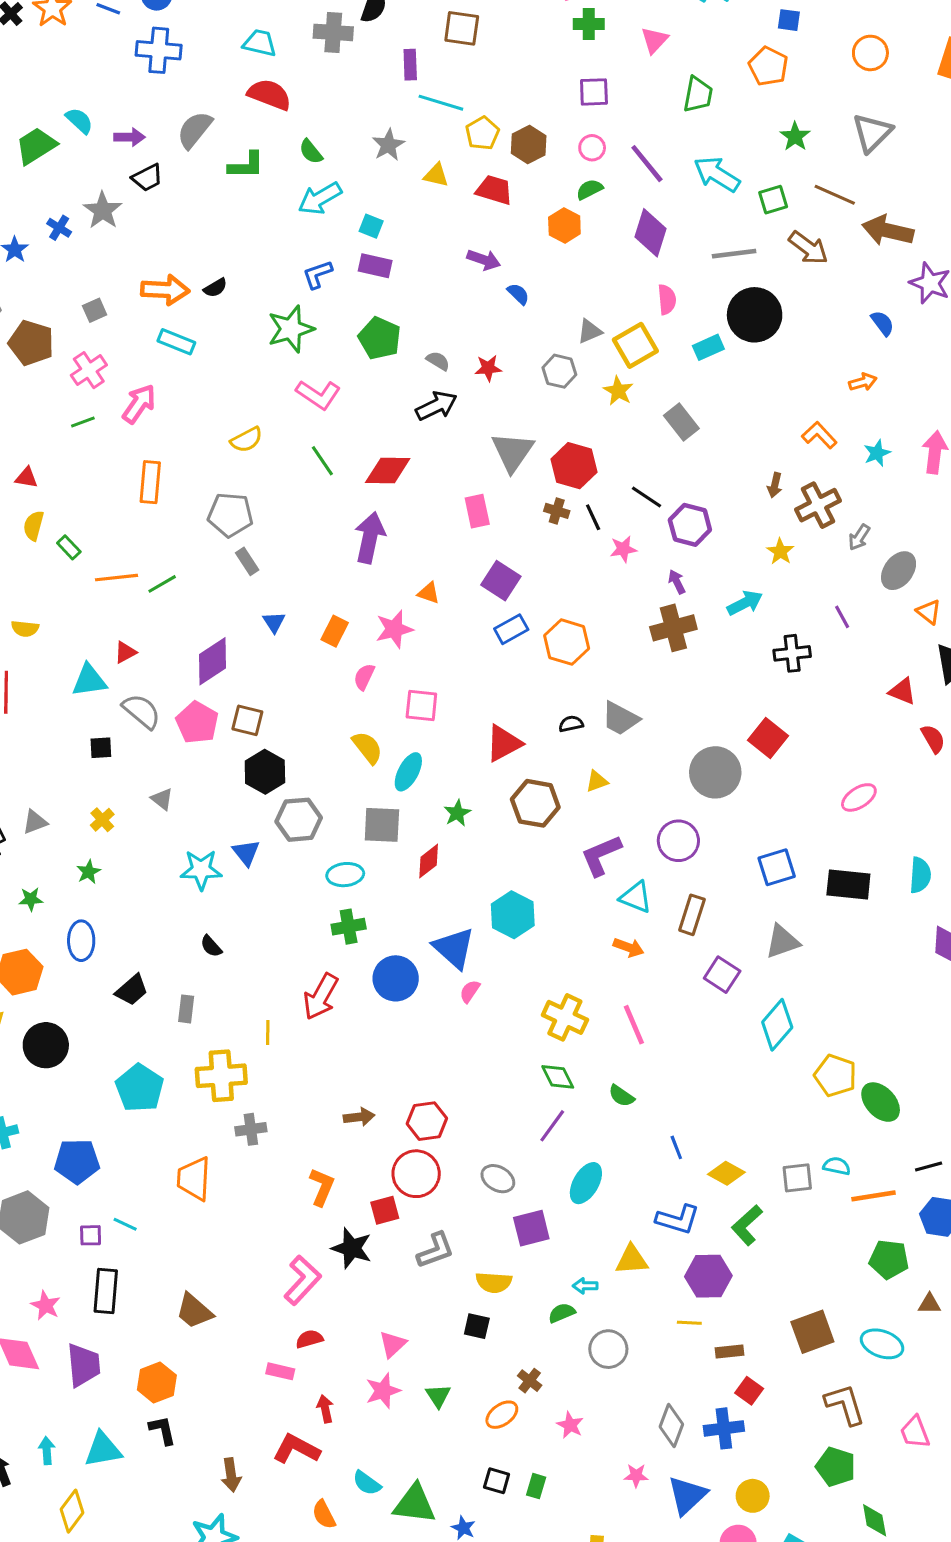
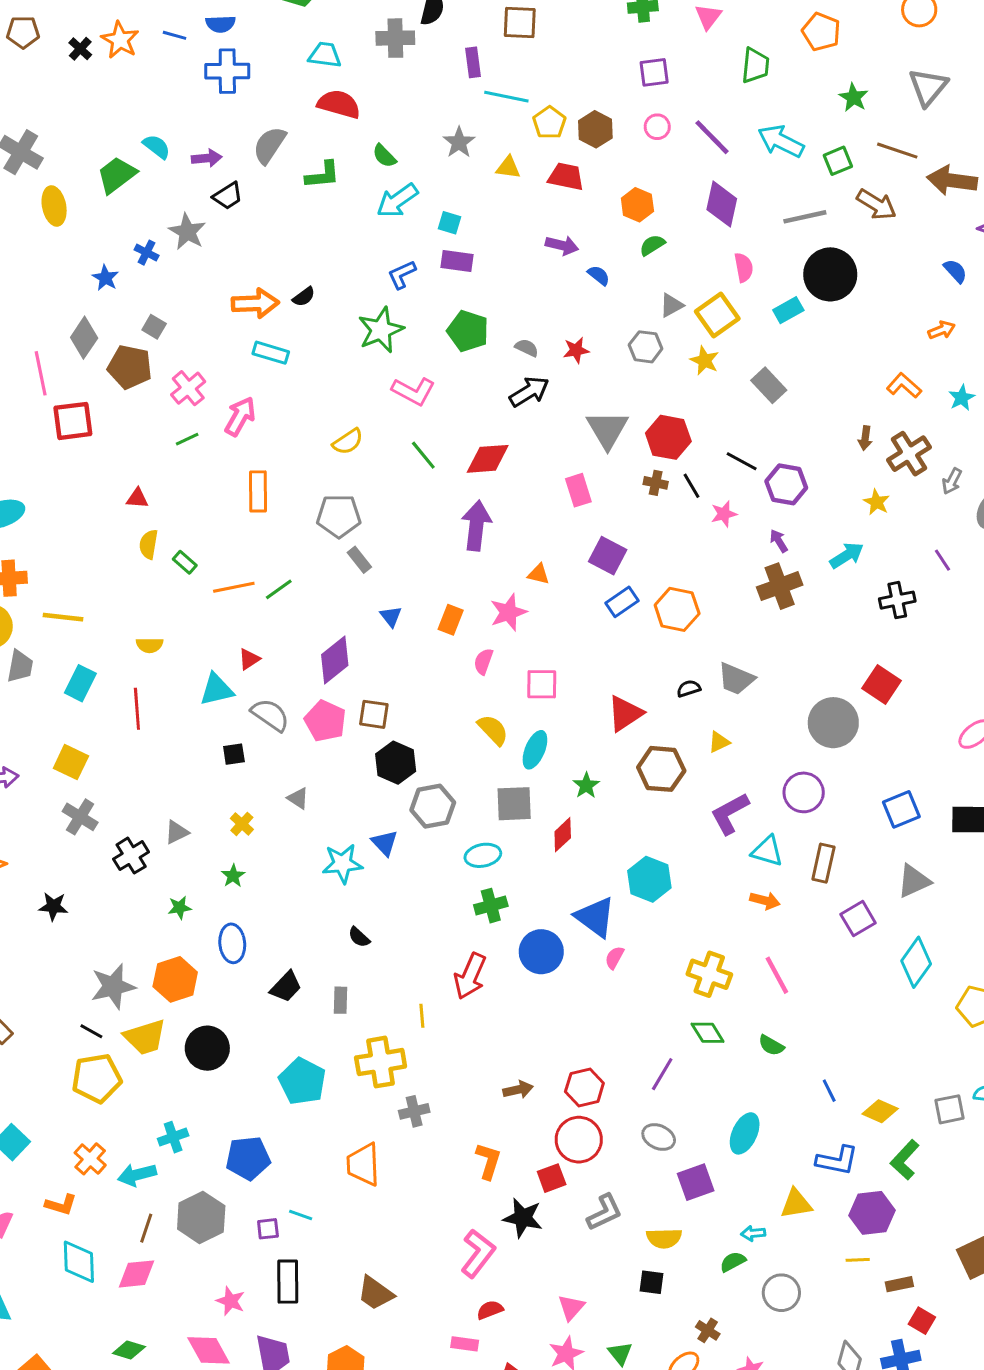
green semicircle: (589, 189) -> (652, 245), moved
gray square: (95, 310) -> (154, 327), moved, turned -30
purple square: (722, 975) -> (858, 919), turned 32
purple line: (552, 1126) -> (662, 1074), moved

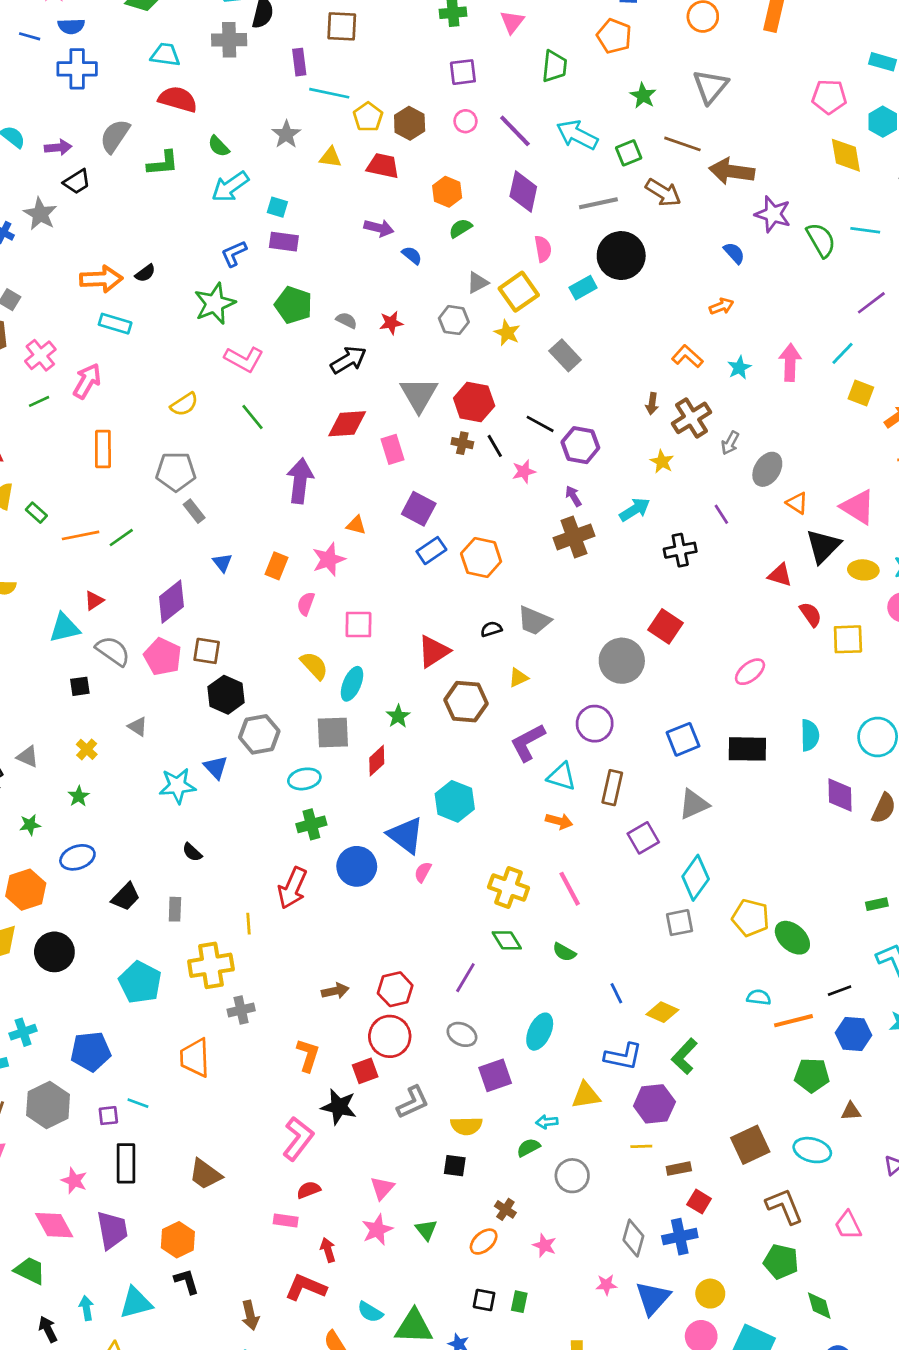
red diamond: (488, 459) -> (347, 424), moved
gray triangle: (177, 832) -> (28, 757), turned 50
blue ellipse: (232, 943) -> (77, 857), turned 76
gray square: (949, 1109) -> (680, 923), moved

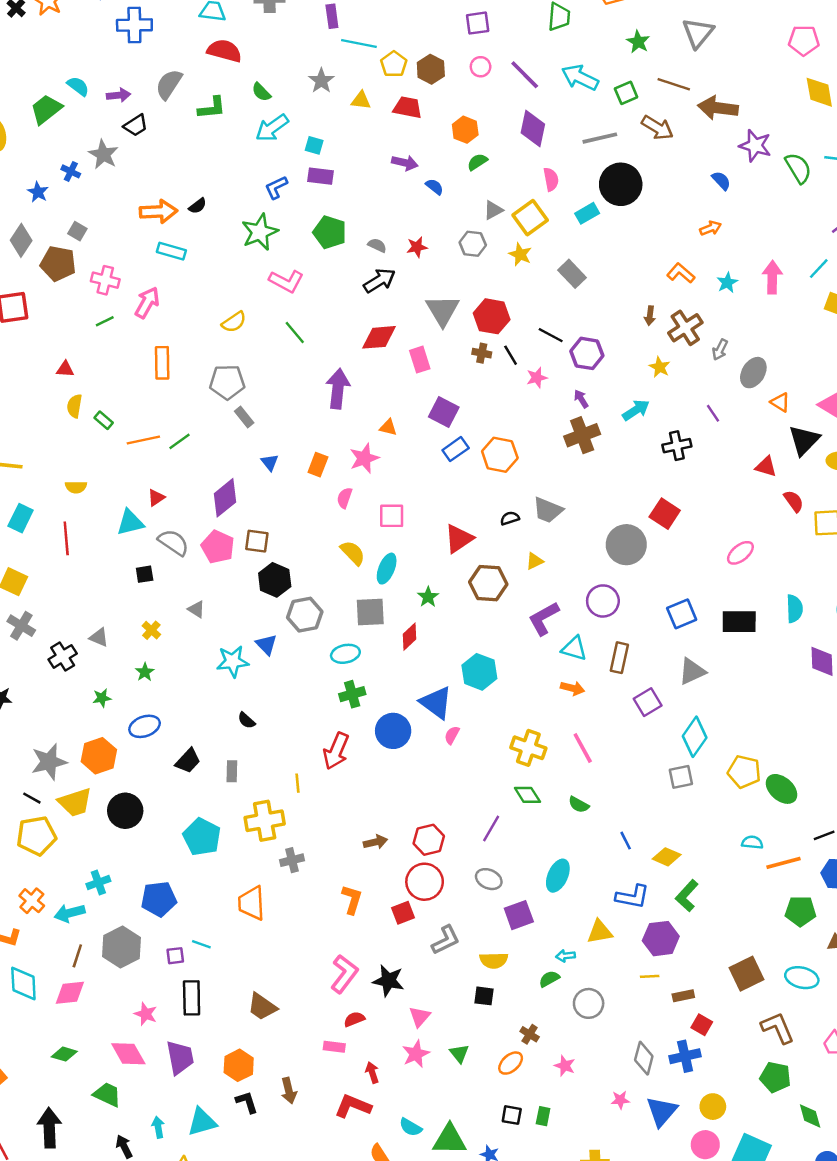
pink cross: (40, 355) -> (105, 280), turned -36
black star: (339, 1107) -> (388, 981), moved
brown arrow: (250, 1315) -> (289, 1091), moved

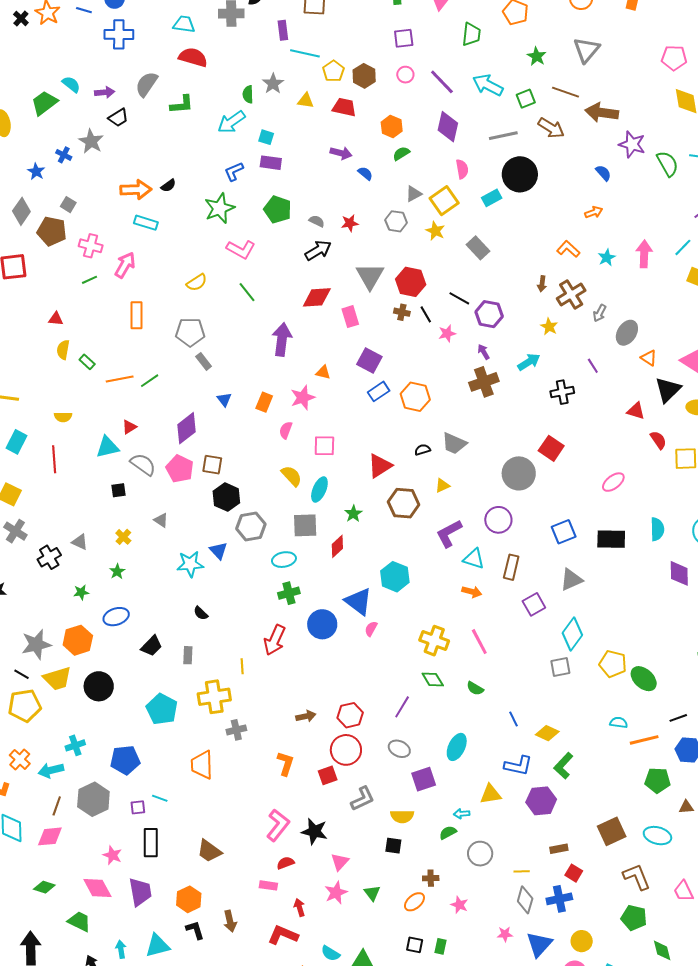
green semicircle: (261, 92) -> (248, 94), moved, turned 42
yellow line: (650, 976) -> (522, 871), moved
brown cross: (530, 1034) -> (431, 878), turned -35

